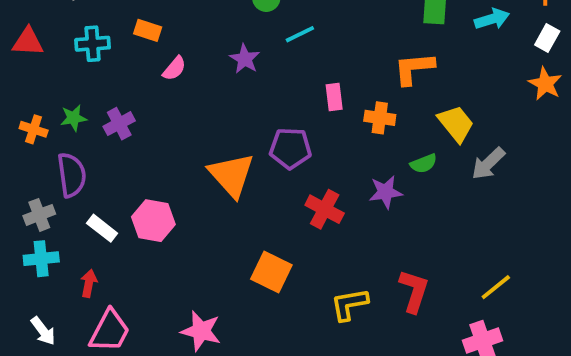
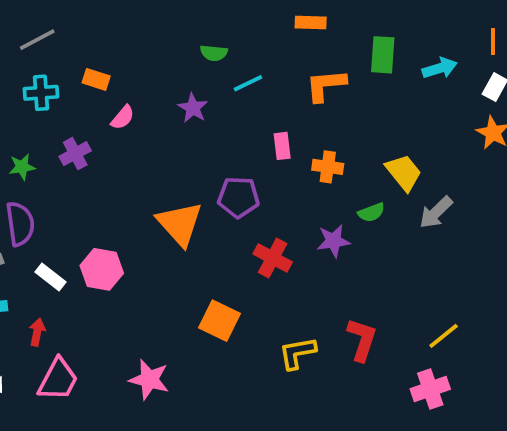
orange L-shape: (414, 68) -> (326, 85), moved
purple cross: (119, 124) -> (75, 154), moved

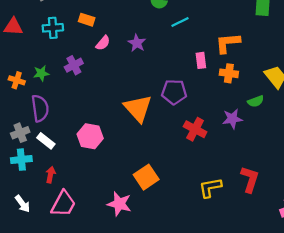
orange L-shape: (326, 85) -> (228, 43), moved
purple star: (193, 108) -> (137, 43), moved
white rectangle: (50, 277) -> (46, 141), moved
orange square: (219, 321) -> (146, 177), moved, turned 30

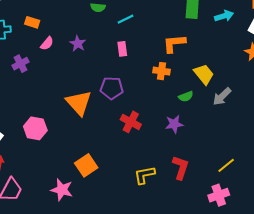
cyan line: (180, 22) -> (125, 19), moved
orange L-shape: (228, 43) -> (174, 44), moved
pink rectangle: (201, 60) -> (122, 49), moved
purple star: (232, 119) -> (174, 124), moved

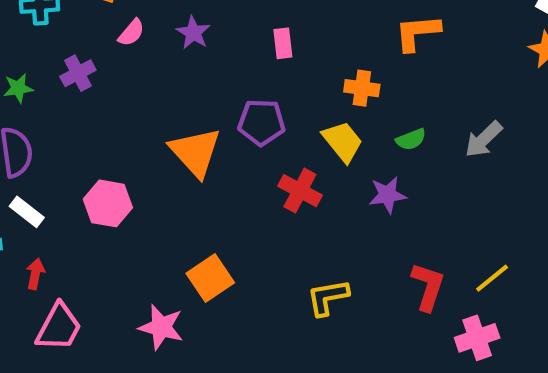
orange L-shape: (174, 44) -> (417, 33), moved
yellow trapezoid: (204, 74) -> (343, 141), moved
red L-shape: (181, 168) -> (428, 287), moved

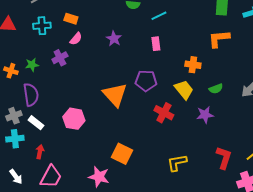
pink semicircle: (131, 33) -> (76, 39), moved
orange square: (210, 278) -> (122, 154), turned -30

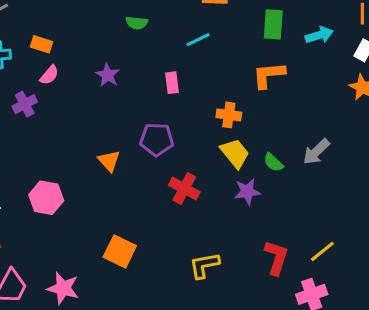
cyan line: (159, 16) -> (198, 40), moved
green semicircle: (216, 89) -> (273, 162), moved, turned 64
yellow trapezoid: (184, 90) -> (235, 153), moved
orange triangle: (115, 95) -> (109, 161), size x0.6
pink star: (99, 177) -> (63, 288), moved

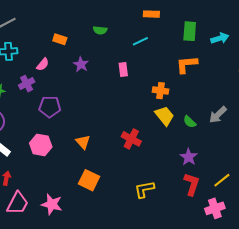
orange rectangle: (42, 44) -> (60, 39), moved
purple pentagon: (157, 139) -> (50, 107), moved
orange triangle: (109, 161) -> (83, 142), moved
purple star: (247, 192) -> (189, 157), moved, turned -30

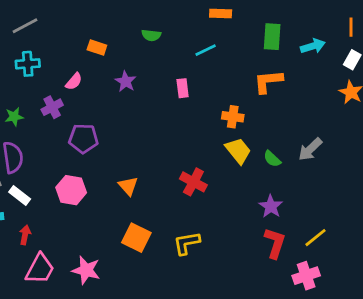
yellow L-shape: (144, 189) -> (187, 243), moved

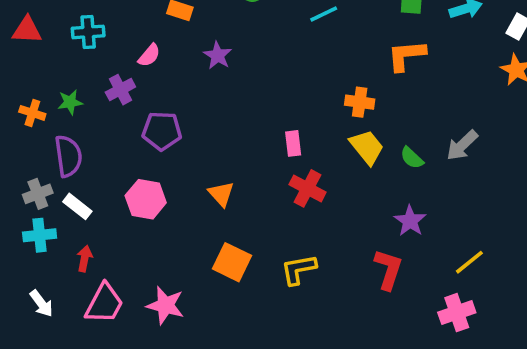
pink rectangle: (183, 88) -> (293, 143), moved
red L-shape: (275, 243) -> (388, 269), moved

